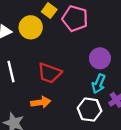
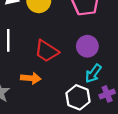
purple circle: (100, 58) -> (87, 46), moved

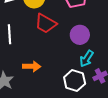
red trapezoid: (47, 51) -> (46, 24), moved

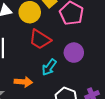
cyan arrow: (87, 59) -> (49, 67), moved

